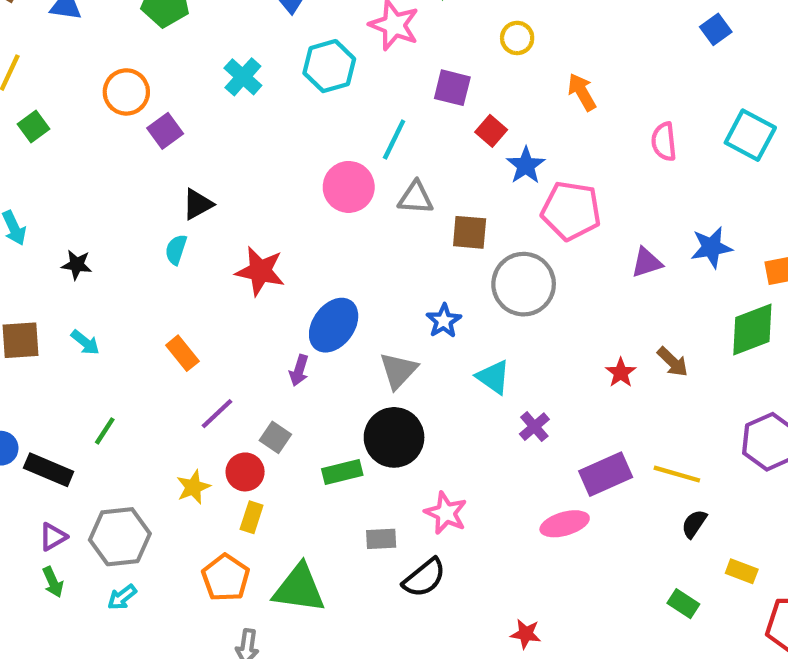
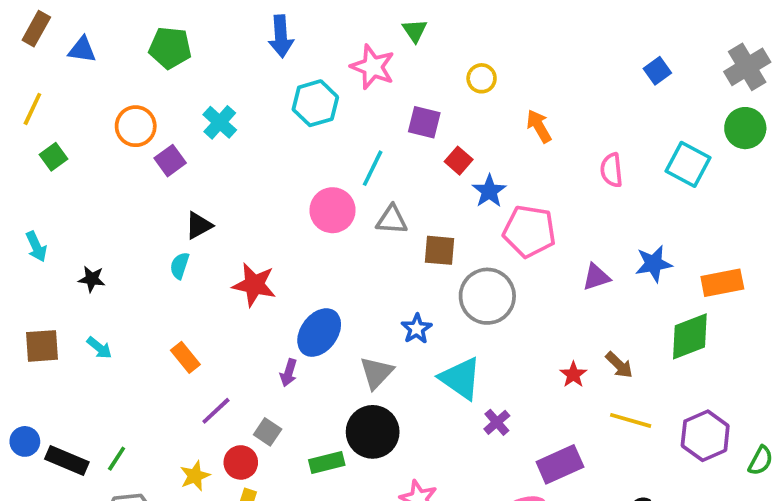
cyan cross: (243, 77) -> (220, 122), moved
cyan triangle: (493, 377) -> (461, 378), size x1.4
green line: (105, 431) -> (117, 459), moved
yellow line: (677, 474) -> (631, 420), moved

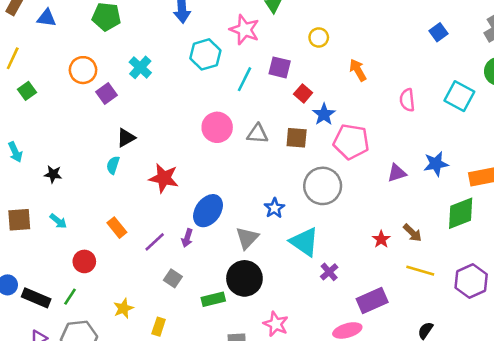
cyan line: (373, 168) -> (244, 79), moved
brown square: (440, 250) -> (297, 138), moved
purple line: (216, 411) -> (155, 242), moved
red circle: (241, 462) -> (84, 261), moved

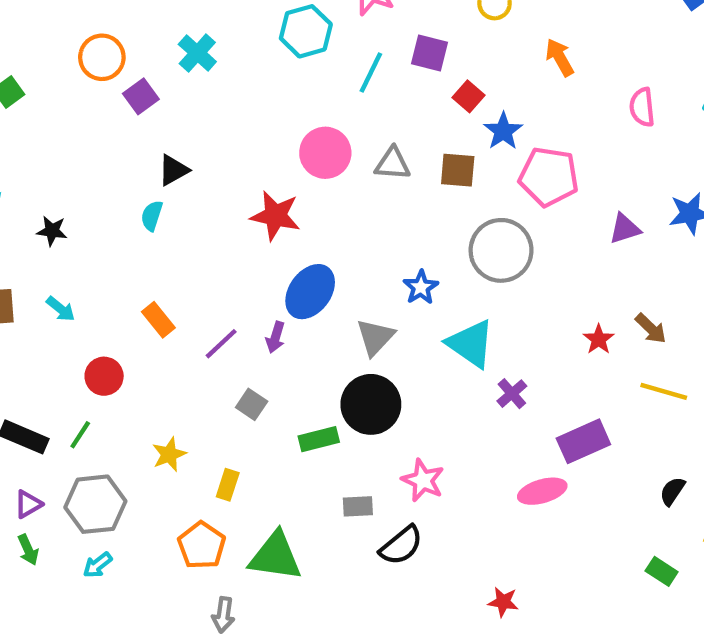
red star: (164, 178) -> (275, 216), moved

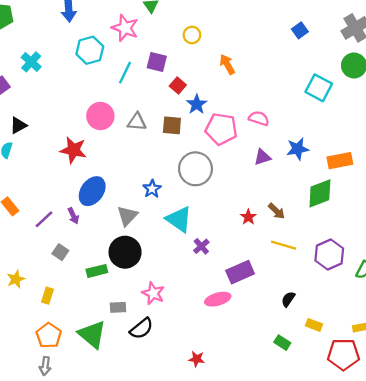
pink semicircle: (642, 107) -> (259, 118), moved, turned 114
purple arrow: (275, 337) -> (73, 216), turned -42
orange pentagon: (202, 545) -> (49, 336), moved
green triangle: (275, 556) -> (92, 334), moved, turned 32

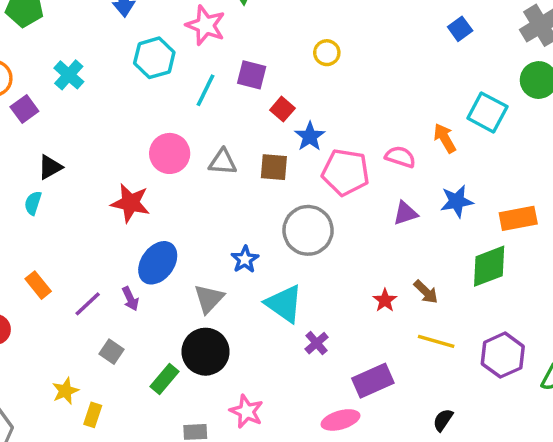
yellow circle: (192, 35) -> (327, 53), moved
orange arrow: (227, 64) -> (445, 138), moved
green rectangle: (97, 271) -> (165, 379), turned -36
yellow star: (16, 279) -> (65, 391), moved

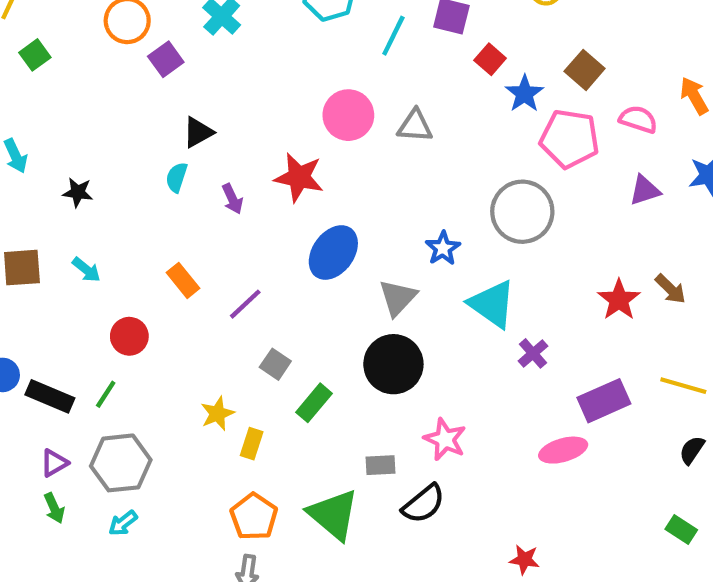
brown square: (274, 167) -> (585, 70), moved, turned 36
purple arrow: (130, 299) -> (232, 199), moved
red star: (385, 300) -> (619, 300), size x1.4
yellow line: (436, 341) -> (683, 386), moved
green rectangle: (165, 379) -> (314, 403), moved

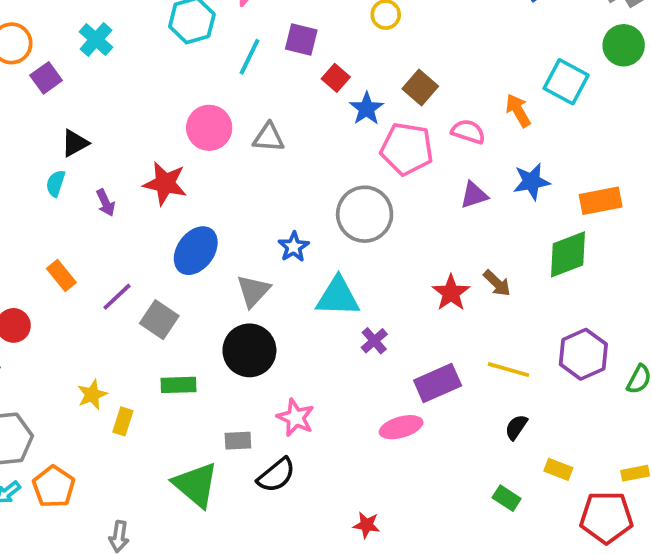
cyan triangle: (492, 304) -> (338, 297), turned -33
gray square: (275, 364) -> (159, 320), moved, size x1.4
green rectangle: (314, 403) -> (178, 385), turned 48
orange pentagon: (254, 517) -> (54, 487), moved

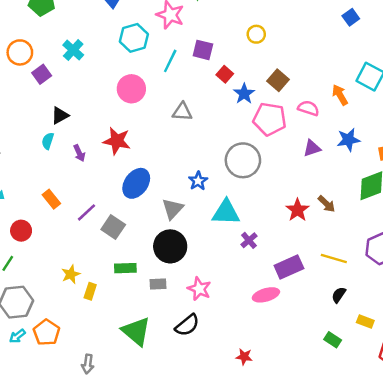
pink circle: (209, 128) -> (131, 89), moved
gray rectangle: (238, 441) -> (158, 284), moved

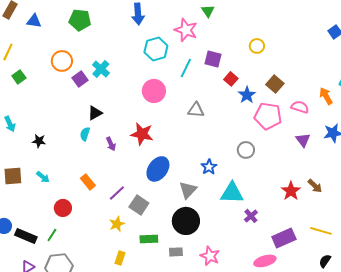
cyan cross: (73, 50) -> (101, 69), moved
purple triangle: (312, 148) -> (303, 140), turned -49
gray circle: (243, 160) -> (246, 150), size x0.6
yellow star: (71, 274) -> (117, 224), moved

